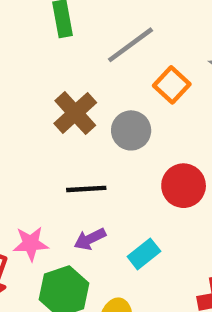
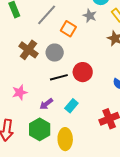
black line: (86, 189) -> (59, 77), moved
pink star: (31, 244) -> (20, 92), moved

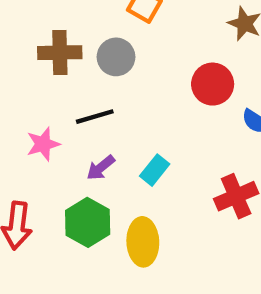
brown cross: (28, 50) -> (60, 53), turned -36
red circle: (83, 72) -> (213, 84), moved
black line: (59, 77) -> (95, 117), moved

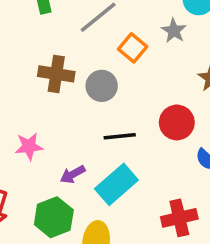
black line: (95, 117) -> (120, 136), moved
cyan rectangle: (155, 170) -> (116, 184), size x1.6

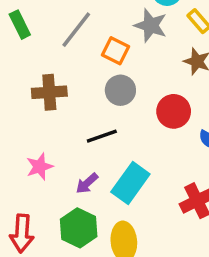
gray star: (174, 31) -> (151, 25), size x1.4
gray circle: (102, 86) -> (120, 90), moved
black line: (120, 136) -> (102, 136), moved

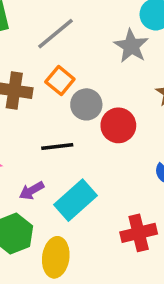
orange square: (115, 51) -> (60, 80), moved
red circle: (174, 111) -> (118, 125), moved

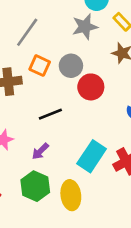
gray star: (131, 46) -> (85, 27), turned -30
gray circle: (86, 104) -> (71, 66), moved
cyan rectangle: (75, 200) -> (92, 156), moved

